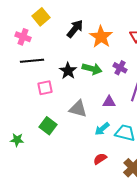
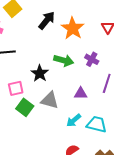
black star: (68, 71) -> (40, 73), moved
pink square: (45, 88) -> (16, 88), moved
green square: (48, 126) -> (25, 107), moved

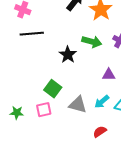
pink square: (16, 88) -> (44, 110), moved
gray triangle: (50, 100) -> (78, 105), moved

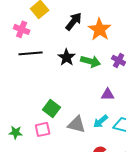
black star: (68, 55) -> (67, 57), moved

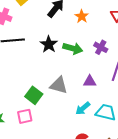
orange star: (100, 29) -> (82, 16), size x0.6
gray triangle: (77, 124) -> (59, 85), moved

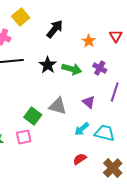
orange star: (82, 16) -> (89, 41), moved
purple triangle: (90, 81) -> (89, 102), turned 40

